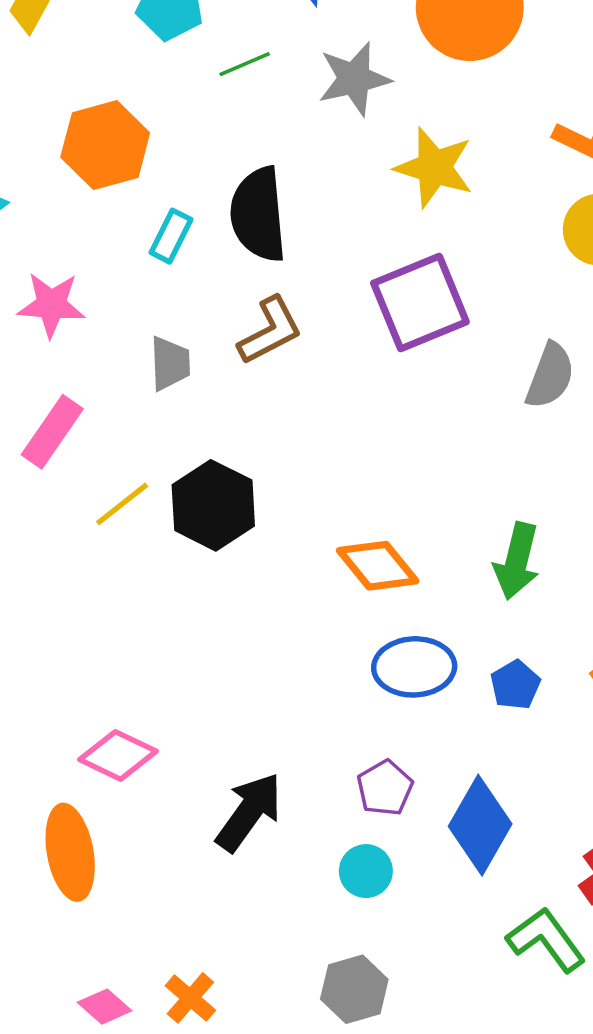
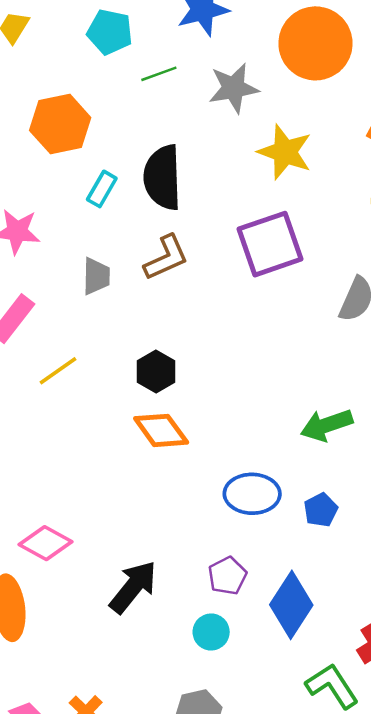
black hexagon: (213, 505) -> (156, 371), moved, size x0.7
green arrow: (517, 561) -> (327, 425), turned 54
orange diamond: (378, 566) -> (161, 430), moved

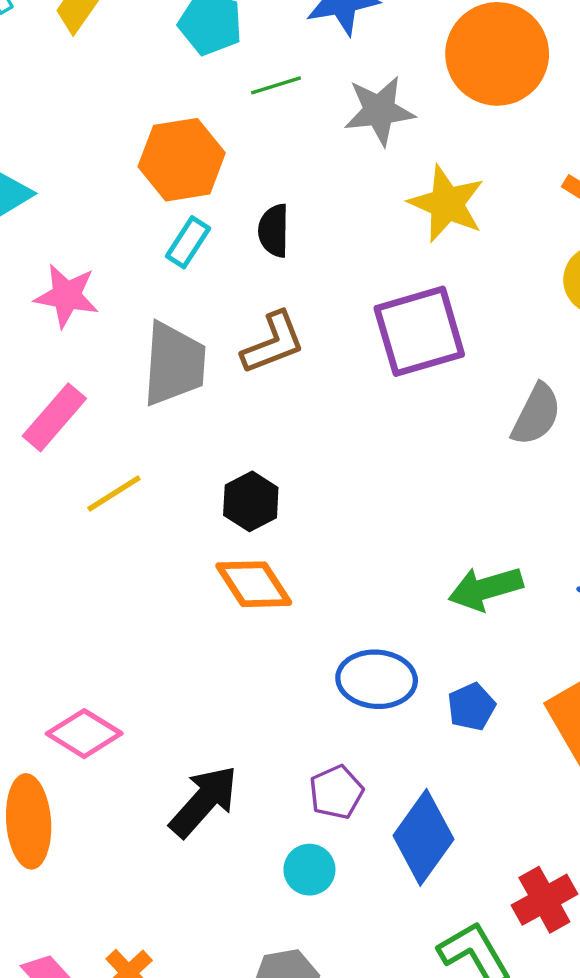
orange hexagon: (60, 124) -> (182, 160), moved
black semicircle: (163, 177) -> (274, 231), size x0.6
gray trapezoid: (96, 276) -> (174, 364), size x1.6

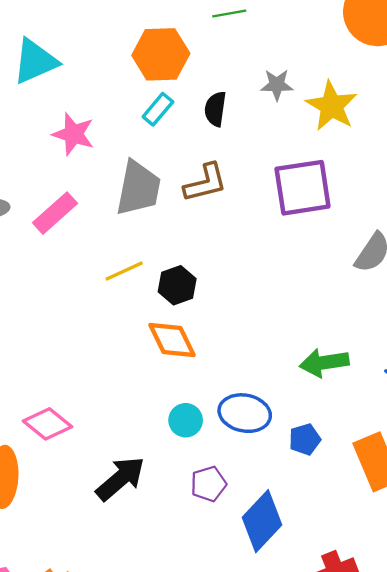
gray star: (379, 111) -> (277, 85), moved, size x0.7
yellow line: (114, 494) -> (124, 271), moved
cyan circle: (309, 870) -> (186, 420), moved

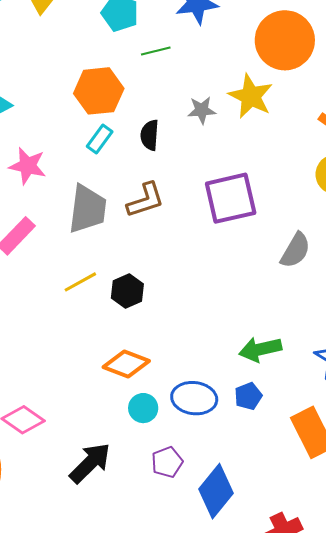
yellow star: (332, 106) -> (251, 96), moved
orange diamond: (172, 340) -> (126, 364), moved, turned -39
blue pentagon: (305, 439) -> (248, 396), moved

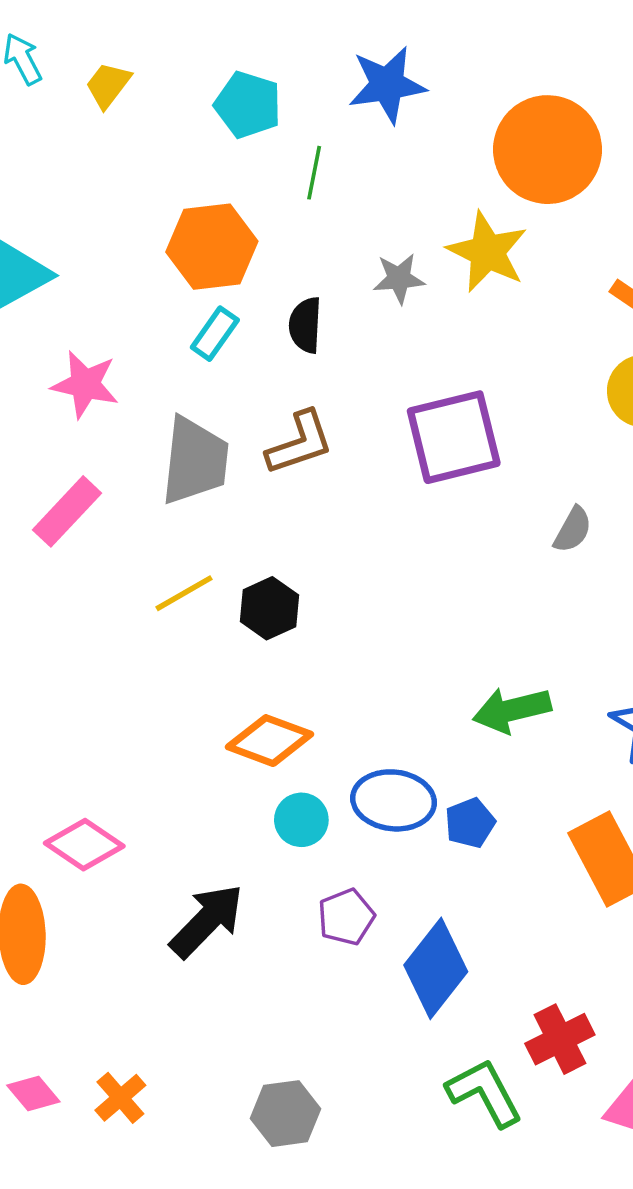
green line: (156, 51) -> (314, 173), turned -64
gray semicircle: (295, 250) -> (573, 530), size x0.7
blue pentagon: (248, 396) -> (470, 823), moved

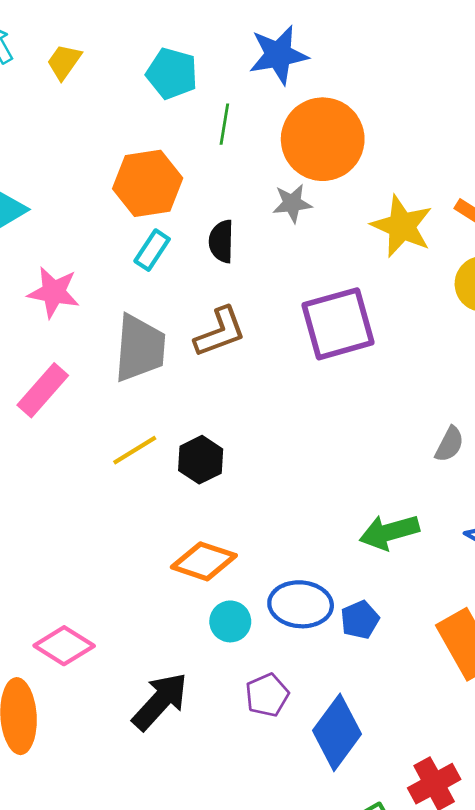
orange circle: (548, 150) -> (323, 139), moved
yellow star: (487, 252) -> (402, 226), moved
gray semicircle: (573, 530) -> (449, 444), moved

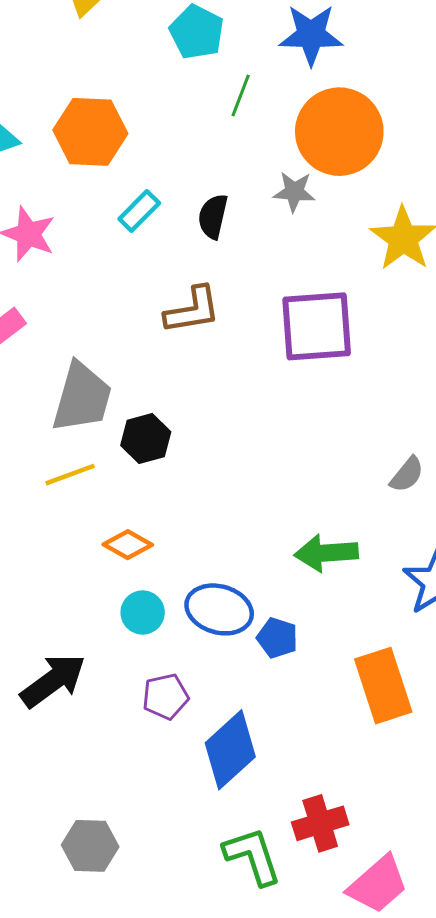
orange hexagon: (148, 183) -> (90, 132), moved
gray trapezoid: (140, 348) -> (82, 397), moved
yellow line: (135, 450) -> (70, 475), moved
orange diamond: (204, 561) -> (128, 545), size x0.7
blue pentagon: (360, 620) -> (277, 638), turned 30

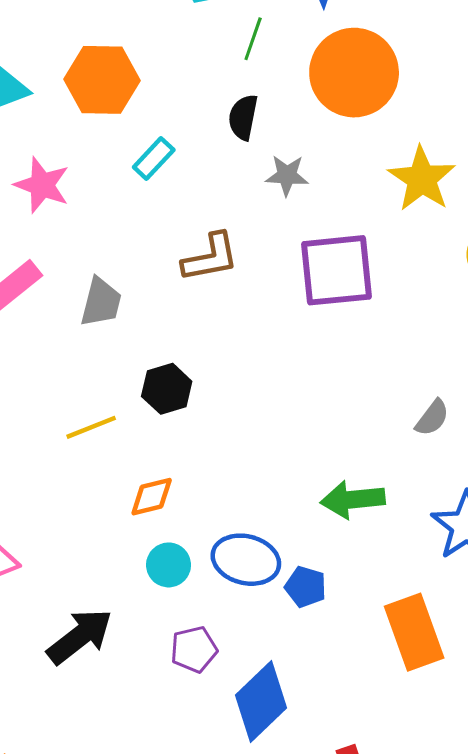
gray star: (294, 192) -> (287, 175), moved
black semicircle: (213, 216) -> (243, 117), moved
gray trapezoid: (82, 397) -> (101, 302), moved, size x0.7
orange diamond: (128, 545) -> (152, 497), turned -42

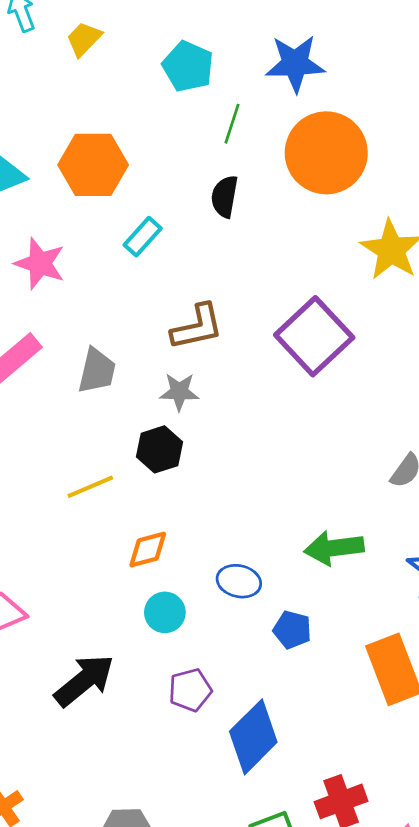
gray star: (287, 175) -> (179, 392), moved
purple square: (337, 270) -> (314, 336), turned -36
blue ellipse: (246, 560) -> (239, 581), moved, size x0.7

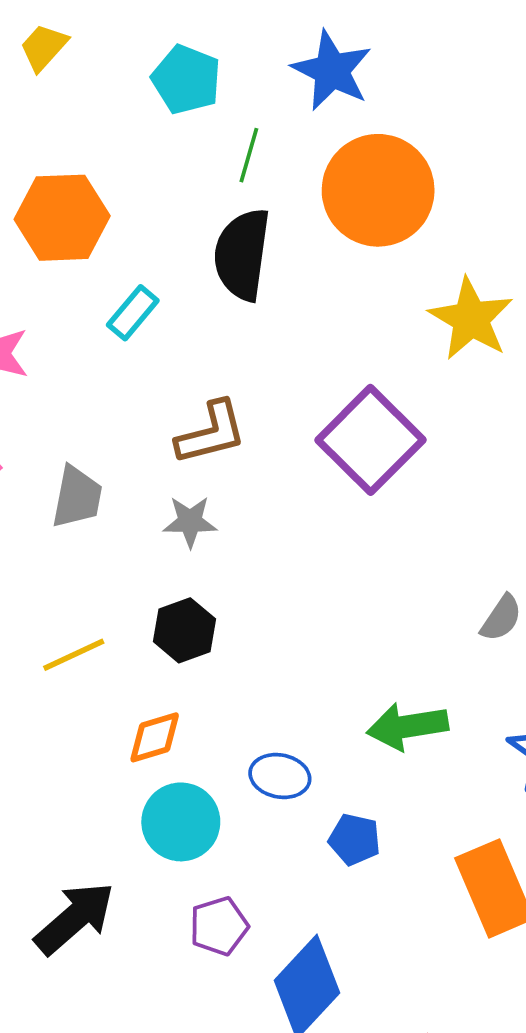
blue star: (295, 64) -> (332, 71), turned 30
black semicircle: (225, 196) -> (242, 254), size x1.6
black hexagon: (159, 449) -> (184, 630), moved
cyan circle: (165, 612) -> (181, 822), size x1.4

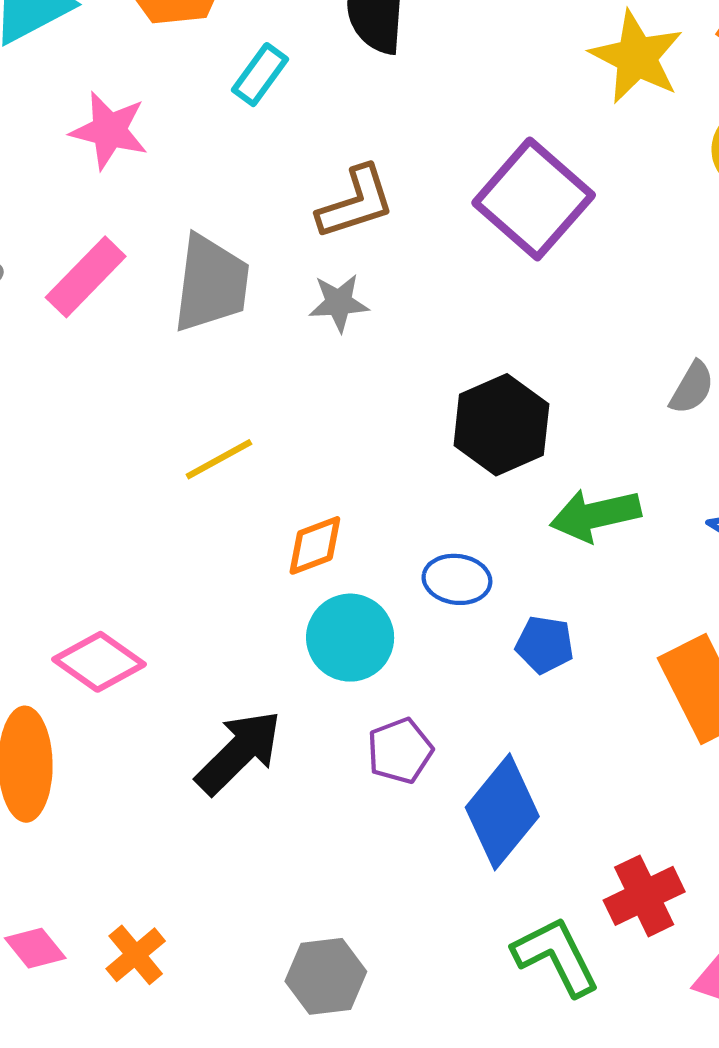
gray trapezoid: (77, 497) -> (211, 284), size x1.4
black hexagon: (184, 630) -> (501, 425), moved, size x1.4

